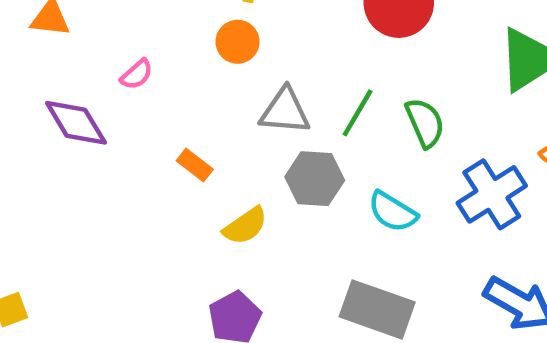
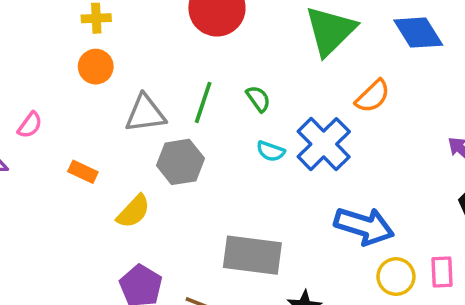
pink semicircle: (137, 74) -> (30, 125), moved
green semicircle: (425, 123) -> (258, 99), size x0.7
cyan semicircle: (393, 212) -> (271, 151), moved, size x0.7

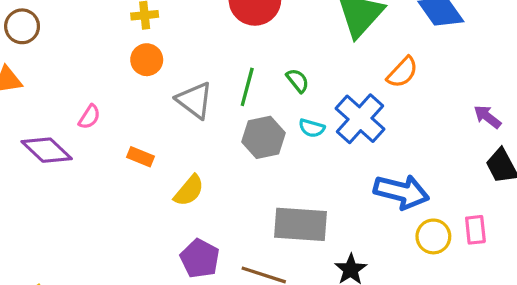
gray triangle: (145, 114) -> (195, 100), turned 48
gray hexagon: (180, 162) -> (263, 137), moved

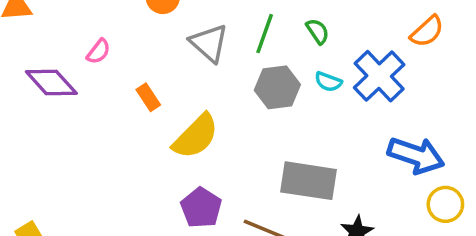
orange rectangle: (141, 157) -> (148, 97), turned 30
yellow semicircle: (189, 191) -> (196, 136), size x1.4

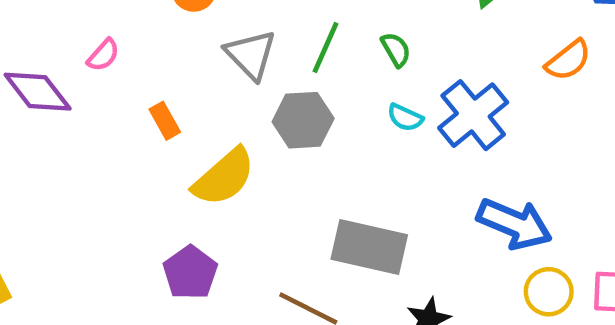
orange semicircle: (427, 31) -> (568, 60), moved
gray hexagon: (277, 87) -> (303, 120), moved
purple pentagon: (201, 208) -> (190, 273), moved

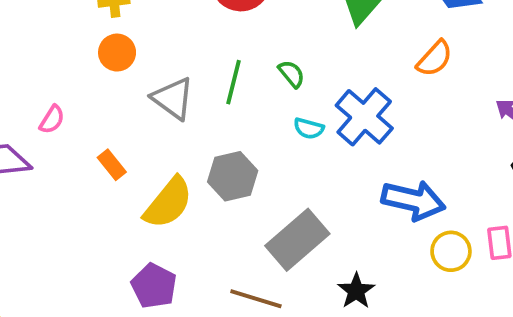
gray hexagon: (303, 120) -> (233, 176), moved
gray rectangle: (369, 247) -> (297, 240), turned -44

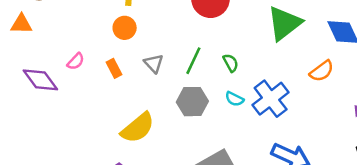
gray triangle: (173, 98) -> (154, 63), size x0.7
orange rectangle: (112, 165) -> (114, 68), moved
gray hexagon: (233, 176) -> (192, 102), moved

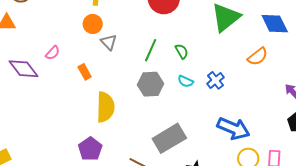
gray triangle: (154, 63) -> (109, 42), moved
orange rectangle: (114, 68) -> (85, 72), moved
blue cross: (271, 99) -> (216, 80), size x0.6
yellow semicircle: (138, 128) -> (105, 107), turned -48

